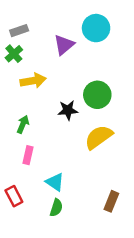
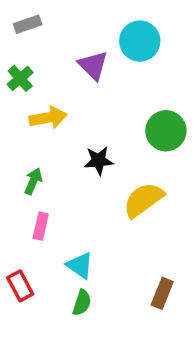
gray rectangle: (19, 31) -> (28, 24), moved
purple triangle: (64, 45) -> (93, 65), turned -35
green circle: (97, 95) -> (166, 131), moved

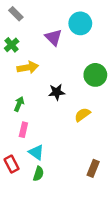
gray rectangle: (28, 24) -> (16, 14), turned 64
yellow semicircle: (144, 200) -> (82, 115), size x0.7
cyan triangle: (80, 265) -> (36, 152), moved
green semicircle: (82, 303) -> (38, 174), moved

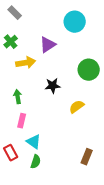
purple triangle: (53, 37) -> (48, 45), moved, turned 42
green arrow: (19, 104) -> (18, 97), turned -32

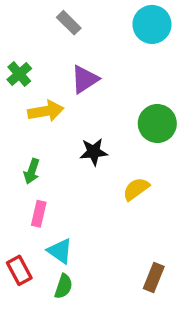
gray rectangle: (15, 13) -> (69, 23), moved
cyan circle: (75, 22) -> (152, 24), moved
green arrow: (18, 97) -> (32, 171), turned -152

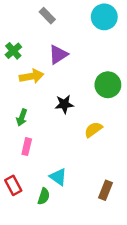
cyan triangle: (60, 251) -> (58, 177), moved

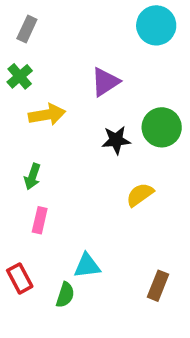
gray rectangle: (47, 16) -> (27, 29), moved, turned 70
purple triangle: (58, 54) -> (105, 82), moved
black star: (64, 104) -> (116, 140), moved
cyan triangle: (58, 177) -> (87, 266), turned -42

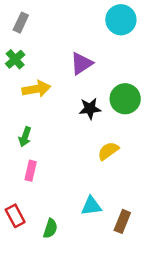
cyan triangle: (87, 266) -> (91, 206), moved

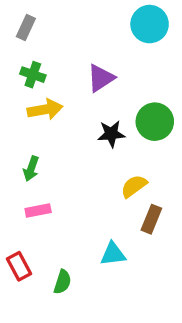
green cross: (15, 59) -> (33, 75), moved, turned -30
pink rectangle: (31, 171) -> (38, 210), turned 66
brown rectangle: (122, 221) -> (151, 219), moved

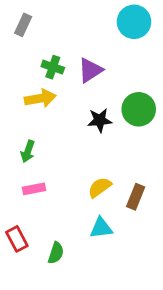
green cross: (33, 75) -> (53, 67), moved
yellow semicircle: (134, 186) -> (100, 187), moved

